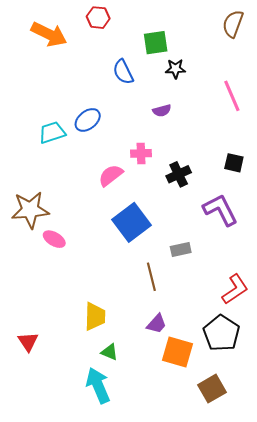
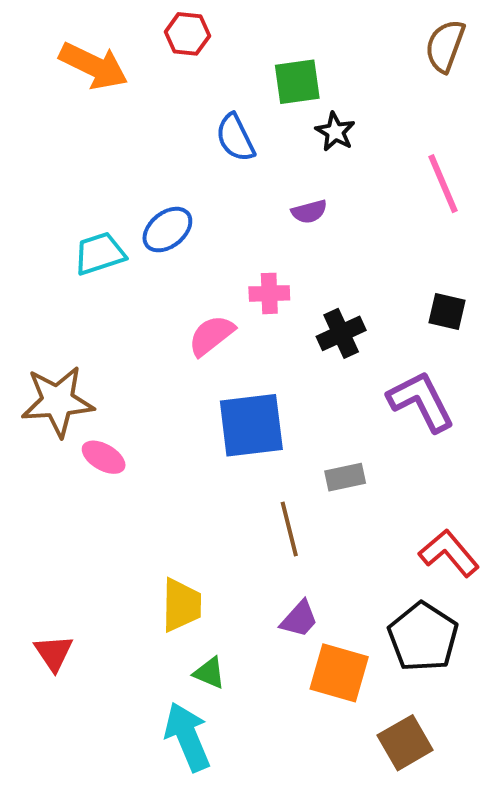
black star: (175, 69) -> (335, 132), turned 30
blue square: (132, 222) -> (251, 425), turned 30
red L-shape: (235, 289) -> (449, 553), turned -96

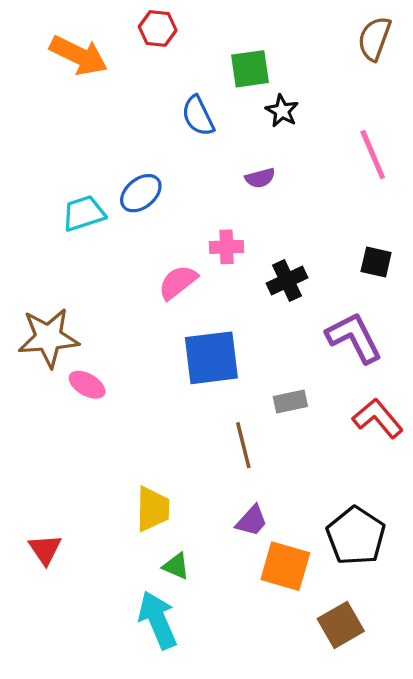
red L-shape: (449, 553) -> (378, 418), moved

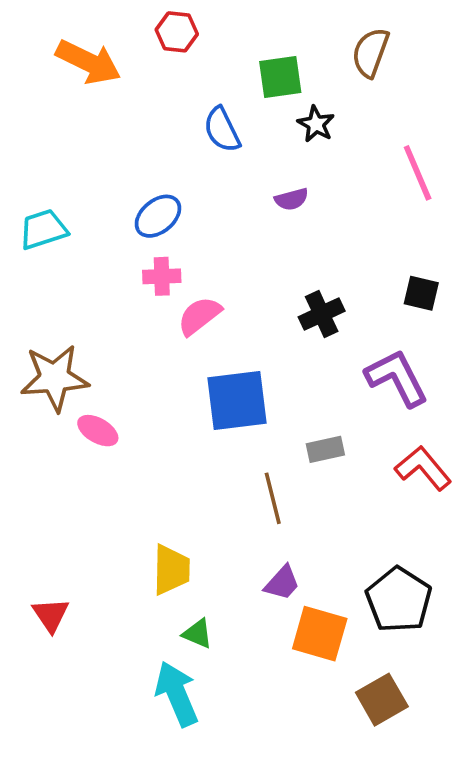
brown semicircle: (374, 39) -> (371, 53), moved
cyan trapezoid: (84, 213) -> (43, 229), moved
pink cross: (227, 247) -> (162, 276), moved

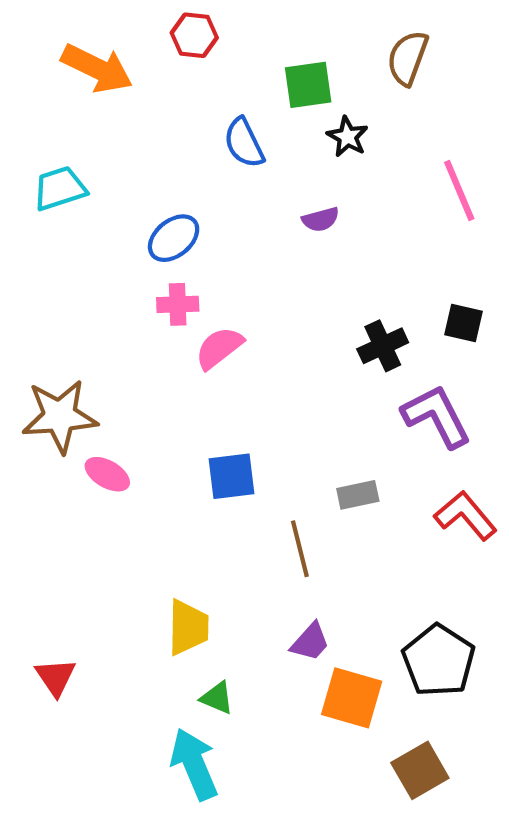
cyan trapezoid: (43, 229) -> (60, 188), moved
black cross: (322, 314) -> (383, 346), moved
blue square: (237, 400) -> (232, 476), moved, size x0.7

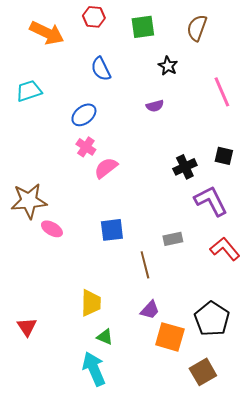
green square: (308, 85) -> (143, 27), moved
blue semicircle: (244, 143) -> (101, 69), moved
pink cross: (178, 304) -> (86, 147), turned 36

